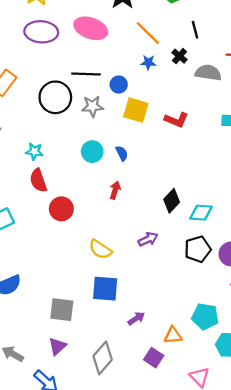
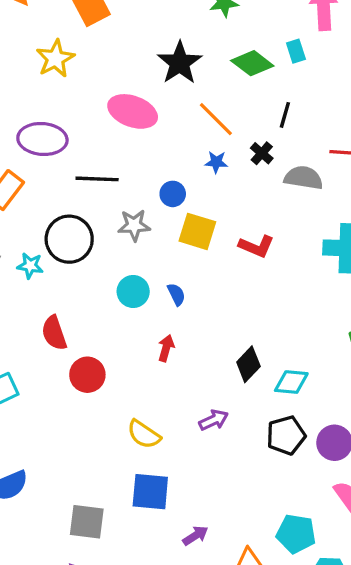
black line: (195, 30) -> (285, 115), turned 30
purple ellipse: (41, 32) -> (42, 139), moved
black line: (86, 74) -> (97, 179), moved
black circle: (55, 97) -> (69, 239), moved
cyan star: (34, 151) -> (30, 266), moved

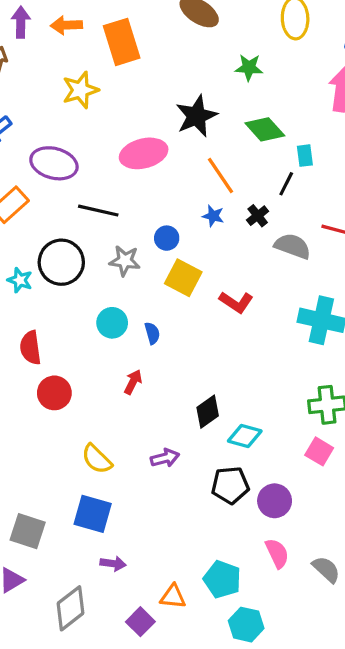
cyan rectangle: (296, 51) -> (305, 156), moved
pink ellipse: (133, 111) -> (144, 153), turned -45
purple arrow: (195, 536) -> (113, 564), moved, turned 30

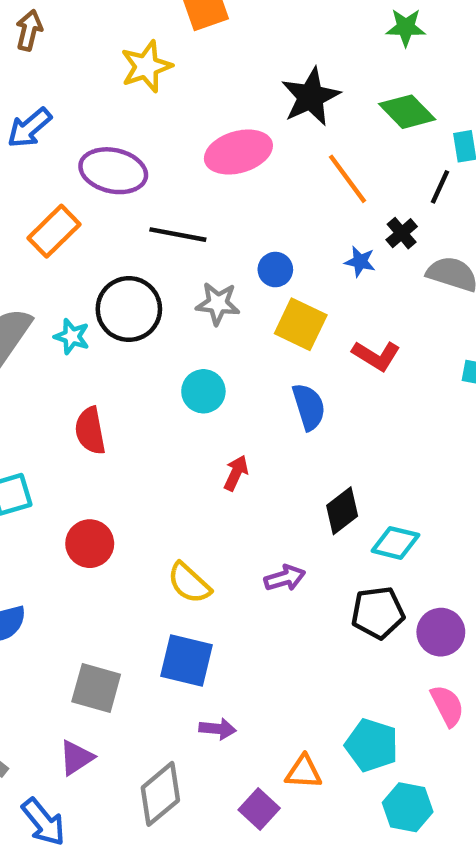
green star: (249, 68) -> (406, 27), moved
blue star: (213, 216) -> (360, 262), moved
blue semicircle: (152, 333) -> (309, 407), moved, size x1.5
red circle: (54, 393) -> (90, 544), moved

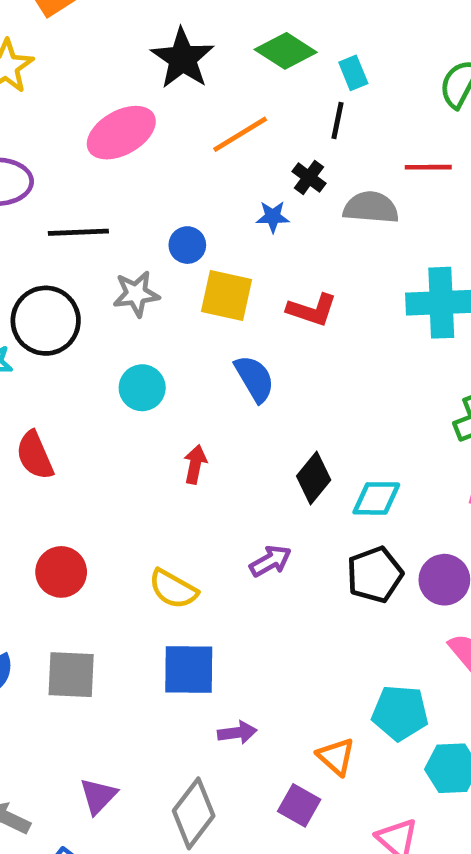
orange line: (347, 179) -> (240, 134), turned -72
gray square: (96, 688) -> (71, 675), moved
orange triangle: (304, 772) -> (336, 757), turned 51

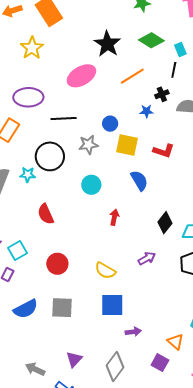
black cross: (309, 177) -> (162, 94), turned 32

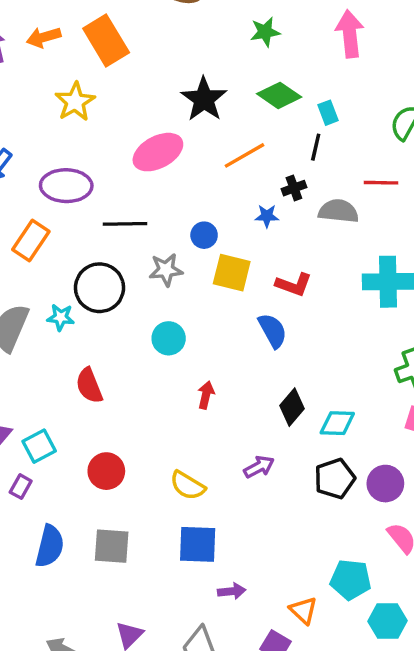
blue semicircle: (139, 180) -> (273, 331), moved
blue semicircle: (26, 309) -> (50, 546), turned -50

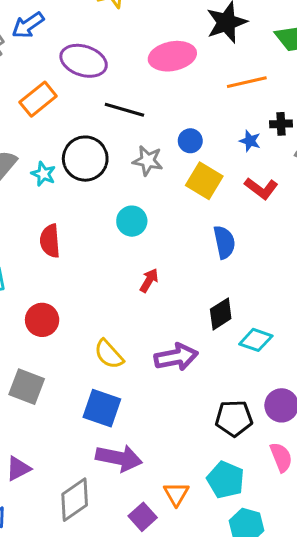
red L-shape: (294, 285) -> (261, 188), moved
purple arrow: (259, 467) -> (176, 357), size x1.5
black pentagon: (335, 479) -> (234, 418), moved
purple arrow: (232, 591) -> (119, 458), size x1.8

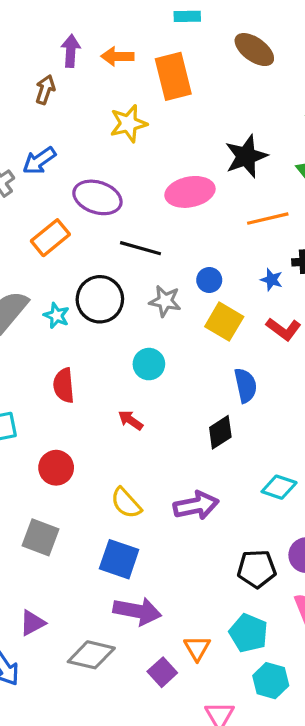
red arrow: (149, 280) -> (130, 420), moved, turned -85
black diamond: (221, 314) -> (220, 432), moved
gray diamond: (75, 500) -> (91, 655), turned 48

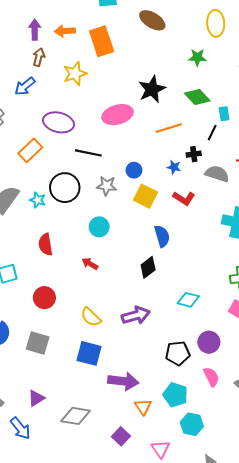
brown arrow: (45, 90) -> (39, 57), moved
blue arrow: (39, 161) -> (25, 86), moved
purple arrow: (137, 611) -> (123, 381), moved
purple square: (162, 672) -> (121, 436), moved

